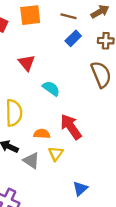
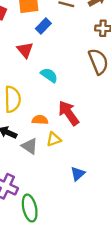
blue rectangle: (73, 38) -> (43, 26), moved
yellow triangle: (56, 154) -> (54, 139), turned 35

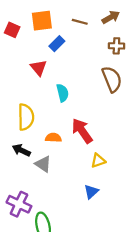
cyan semicircle: (49, 75) -> (63, 93), turned 42
yellow triangle: (54, 139) -> (98, 161), moved

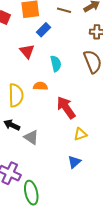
cyan semicircle: (63, 93) -> (56, 64), moved
orange semicircle: (53, 138) -> (40, 86), moved

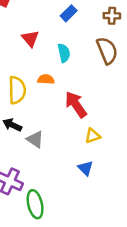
blue rectangle: (44, 30) -> (69, 13), moved
blue triangle: (74, 162) -> (85, 168), turned -32

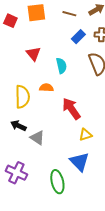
blue rectangle: (69, 13) -> (78, 37), moved
blue triangle: (85, 168) -> (79, 162), size x1.5
green ellipse: (35, 204) -> (57, 182), moved

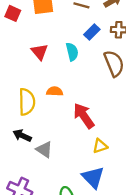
cyan semicircle: (61, 66) -> (72, 52), moved

